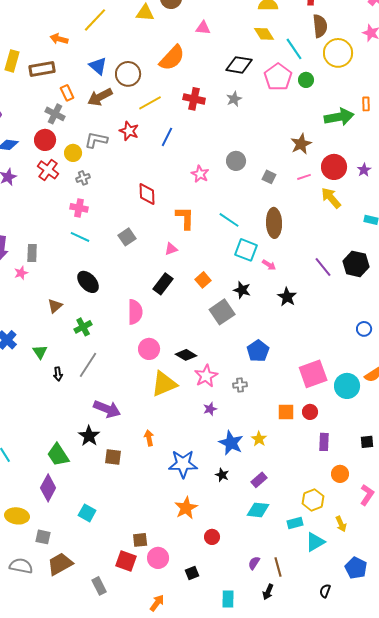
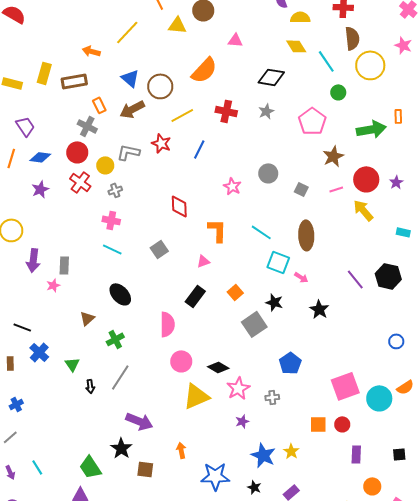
pink pentagon: (278, 77) -> (312, 121), moved

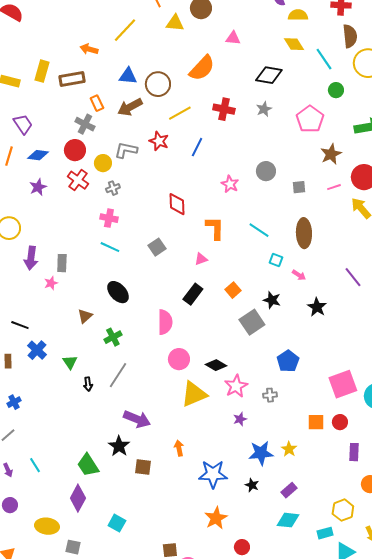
blue triangle: (130, 78) -> (128, 76), turned -36
gray square: (301, 189) -> (299, 187), turned -32
cyan square: (278, 262) -> (276, 260), size x0.6
blue star: (263, 455) -> (261, 453), turned -30

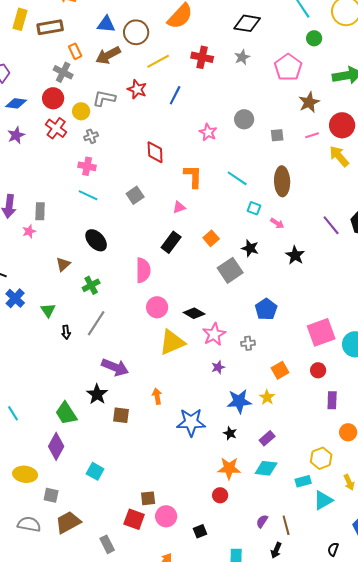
orange square: (316, 422) -> (280, 370), moved, turned -30
orange star: (216, 518) -> (229, 468), moved, turned 30

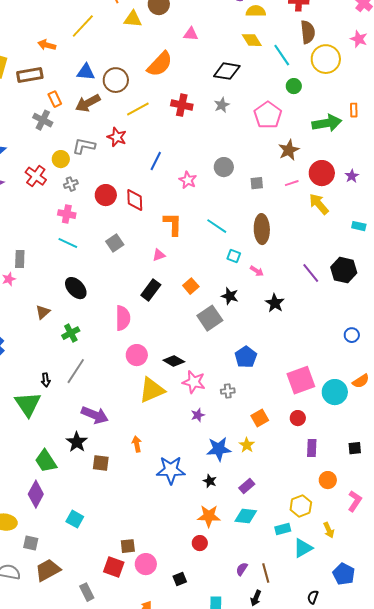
blue line: (175, 95) -> (156, 161), moved
red circle: (53, 98) -> (106, 195), moved
green triangle: (48, 310) -> (28, 404), moved, size x1.8
pink star: (214, 334) -> (194, 382), turned -30

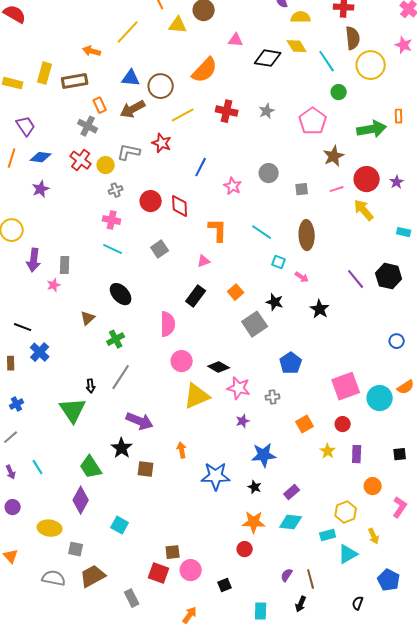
black diamond: (227, 71) -> (268, 58), moved
red cross: (36, 176) -> (81, 160), moved
yellow star: (247, 445) -> (328, 451), moved

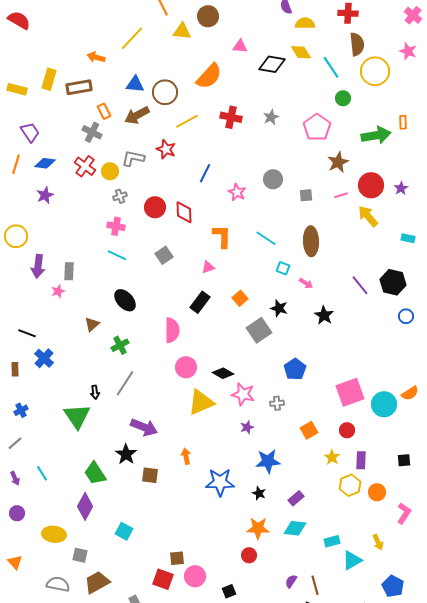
blue circle: (397, 341) -> (406, 316), moved
yellow hexagon: (346, 512) -> (350, 485), moved

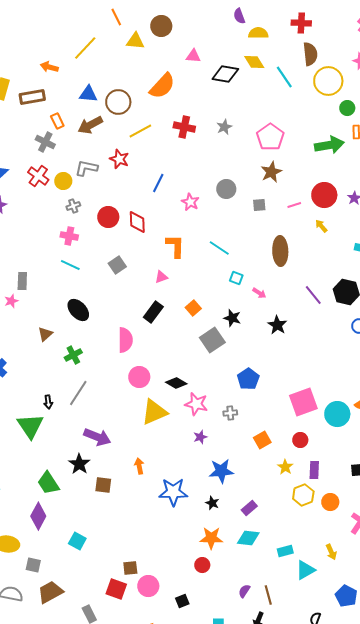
green circle: (343, 98) -> (347, 108), moved
brown star: (338, 162) -> (271, 172), moved
yellow arrow: (368, 216) -> (321, 226), size x0.6
brown ellipse: (311, 241) -> (280, 251), moved

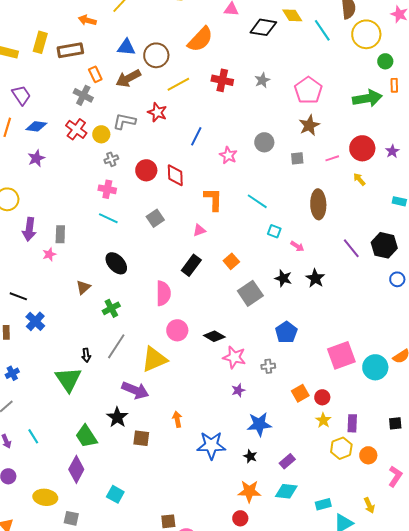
black star: (232, 318) -> (283, 278), moved
yellow triangle: (154, 412) -> (154, 359), moved
red circle: (300, 440) -> (322, 397), moved

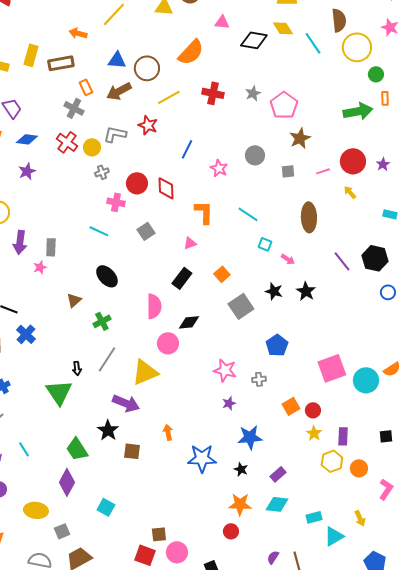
pink pentagon: (308, 90) -> (284, 105), moved
pink cross: (107, 189) -> (116, 202), moved
black diamond: (214, 336) -> (189, 322), moved, turned -35
gray square: (71, 518) -> (62, 531), turned -35

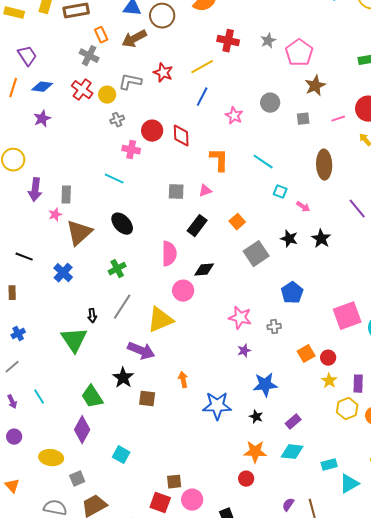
yellow line: (169, 97) -> (202, 67), moved
gray square: (146, 231) -> (176, 192), moved, turned 36
brown triangle: (74, 300) -> (79, 233), moved, size x1.8
blue cross: (26, 334) -> (63, 273), moved

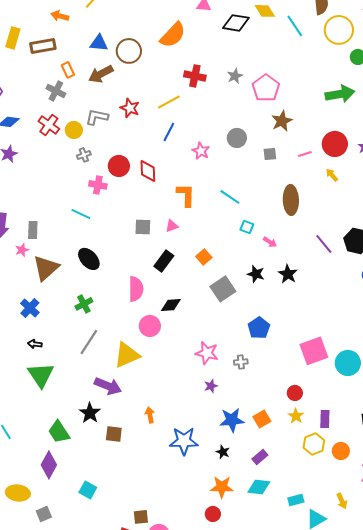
black arrow: (92, 316) -> (35, 344), moved, turned 104
orange square: (306, 354) -> (262, 419), moved

